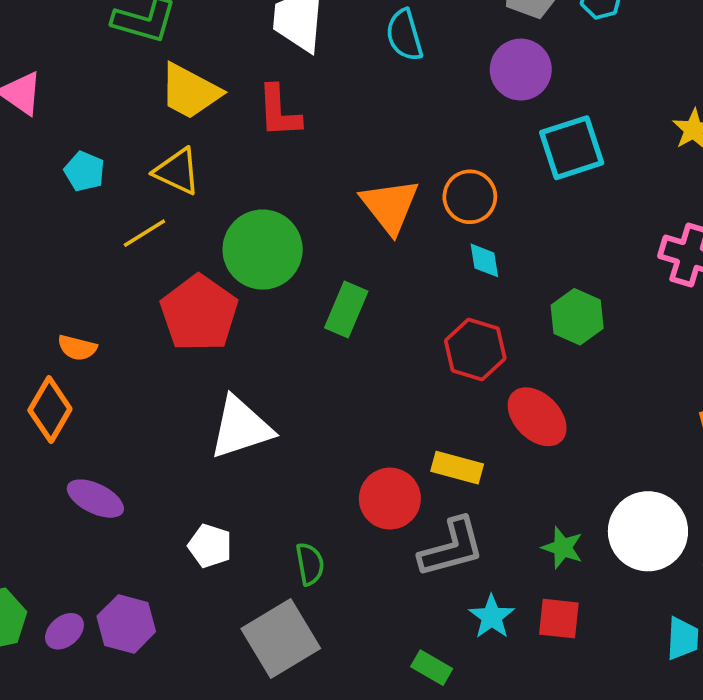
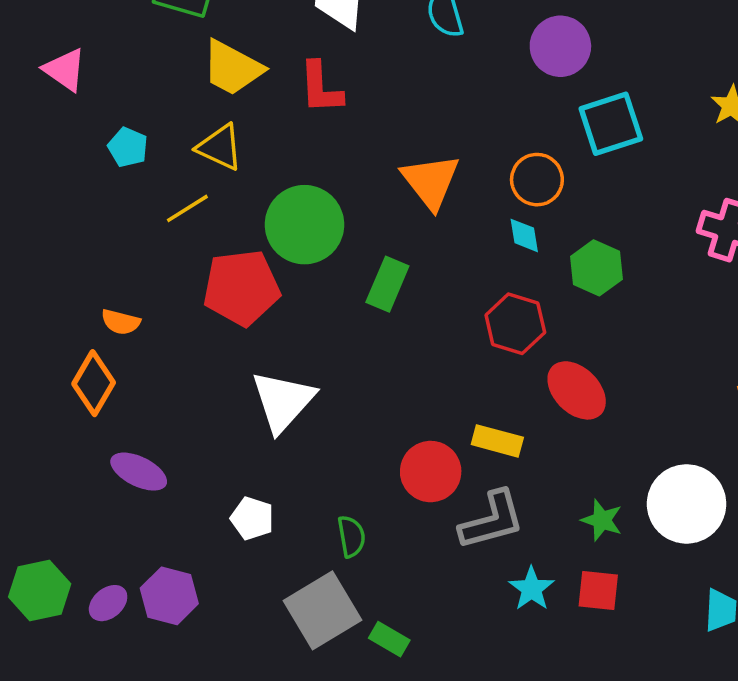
orange circle: (470, 197) -> (537, 180), moved
red pentagon: (199, 313) -> (241, 288), turned 30
green hexagon: (577, 317) -> (596, 268), moved
white triangle: (241, 428) -> (283, 401), turned -30
green rectangle: (432, 668) -> (389, 639), moved

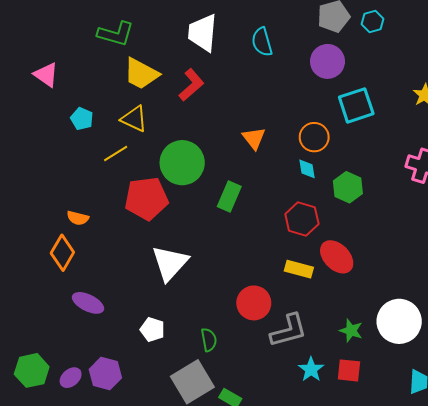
red L-shape: (321, 88) -> (191, 85), turned -128
orange triangle: (431, 181) -> (254, 138), size x0.7
yellow rectangle: (497, 441) -> (299, 269), moved

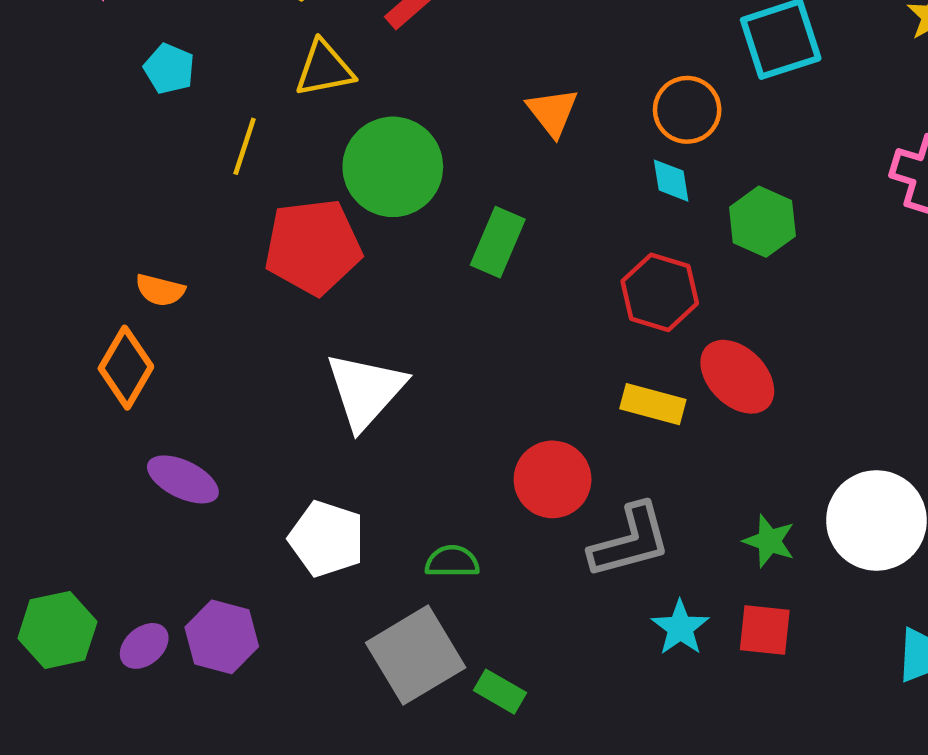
yellow triangle: (134, 119) -> (324, 69), moved, turned -36
yellow line: (116, 153) -> (245, 146), turned -40
white pentagon: (152, 330) -> (327, 539), size x1.4
green semicircle: (209, 340) -> (452, 562), turned -80

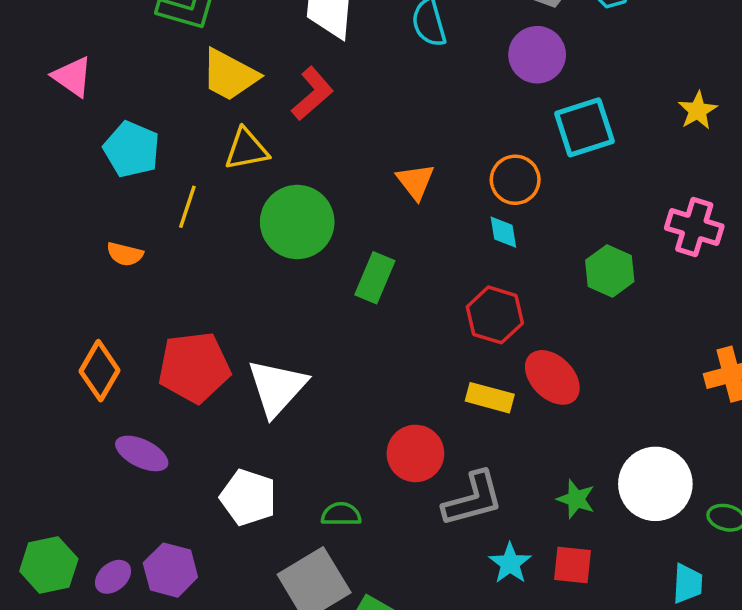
cyan pentagon: (169, 69) -> (132, 149), size x1.5
green hexagon: (762, 222) -> (610, 271), moved
red pentagon: (313, 247) -> (194, 367), moved
orange semicircle: (160, 290) -> (125, 254), moved

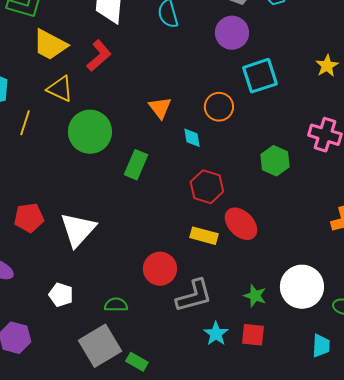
yellow triangle: (246, 149) -> (60, 89), turned 36
cyan diamond: (503, 232) -> (192, 138), moved
red pentagon: (194, 367) -> (29, 218), size x0.7
white pentagon: (248, 497) -> (61, 295), size x0.7

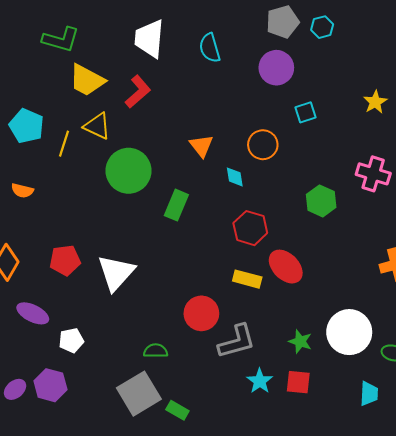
cyan square: (260, 76) -> (305, 112), size x0.6
yellow line: (25, 123) -> (64, 144), moved
white pentagon: (61, 295) -> (71, 340), moved, turned -30

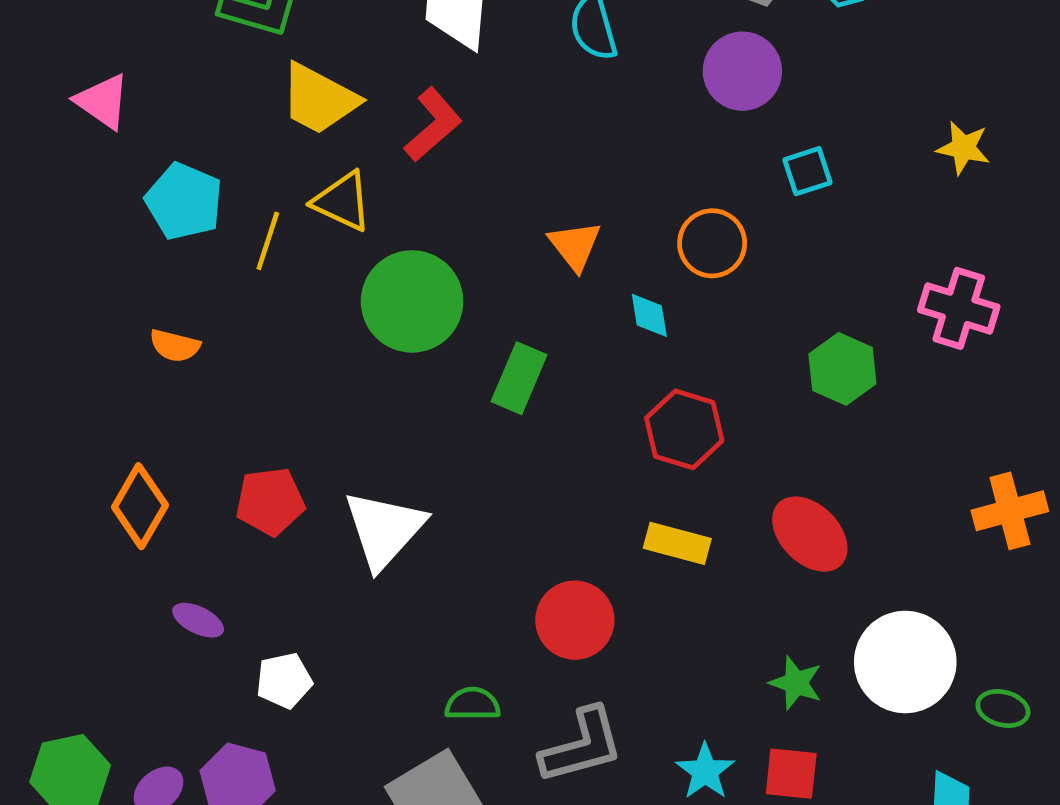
yellow star: (375, 102) -> (963, 148), turned -30
red ellipse: (286, 267) -> (810, 534), moved
purple ellipse: (33, 313) -> (198, 620), size x0.7
gray L-shape: (237, 341) -> (582, 746), moved

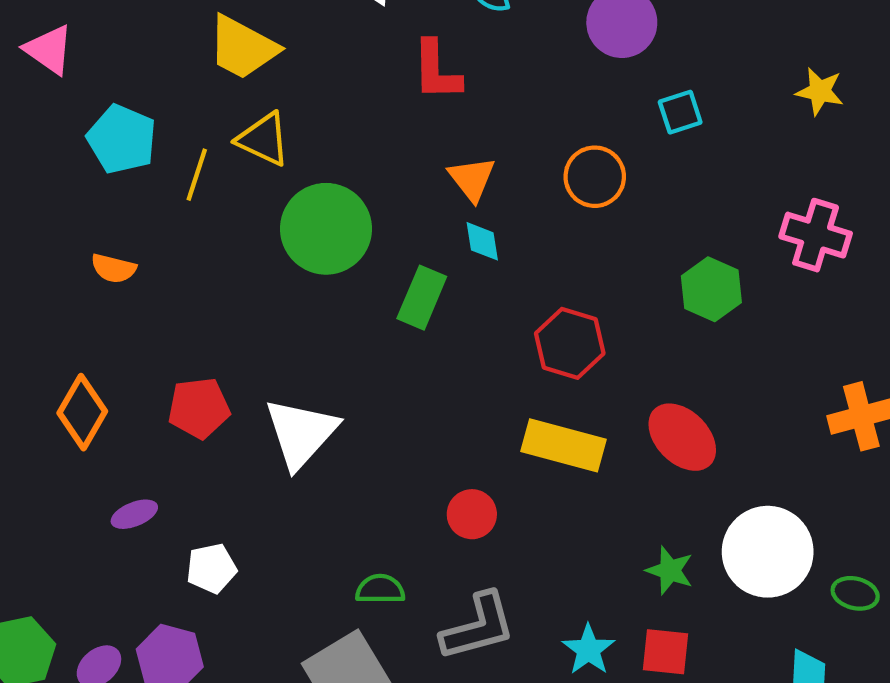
red L-shape: (433, 125) -> (436, 70), moved, turned 130
cyan diamond: (649, 315) -> (482, 241), moved
yellow rectangle: (677, 543) -> (563, 445), size x1.4
purple ellipse: (198, 620) -> (134, 514), turned -48
red circle: (575, 620) -> (472, 514), size x0.7

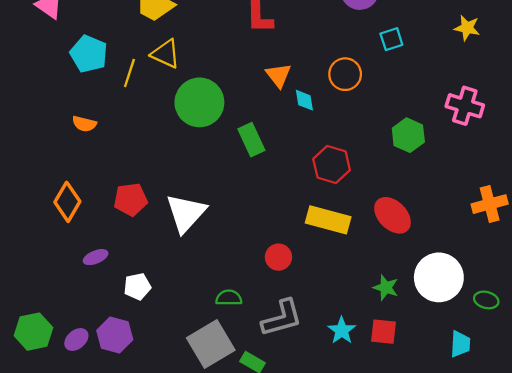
cyan diamond: (482, 241) -> (304, 100), moved
green rectangle: (422, 298) -> (251, 140), turned -48

